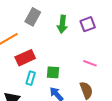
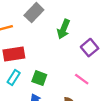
purple square: (88, 24) -> (90, 48), moved, turned -35

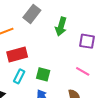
purple square: (90, 48) -> (87, 41), turned -35

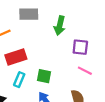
gray rectangle: (32, 14) -> (29, 14), turned 54
purple square: (87, 41) -> (80, 47), moved

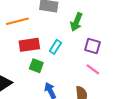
green square: (44, 76) -> (36, 66), moved
cyan rectangle: (19, 80) -> (55, 47), moved

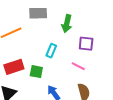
red rectangle: (29, 45) -> (14, 67), moved
pink line: (93, 69) -> (78, 66), moved

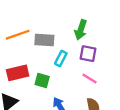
gray rectangle: (38, 13) -> (44, 40), moved
purple square: (86, 44) -> (88, 54), moved

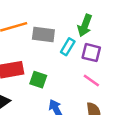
cyan rectangle: (61, 58) -> (68, 47), moved

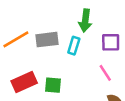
purple square: (91, 53) -> (111, 42), moved
pink line: (91, 80) -> (105, 73), turned 36

